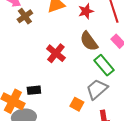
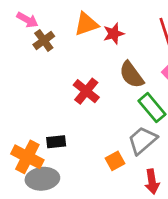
red star: (86, 11) -> (114, 34), moved
orange square: (77, 104) -> (115, 161), turned 32

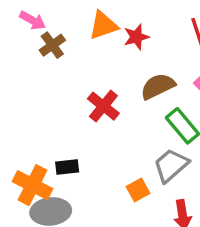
brown semicircle: (131, 75) -> (158, 86), turned 100

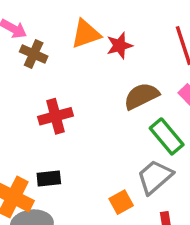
brown cross: (52, 45) -> (34, 54), turned -30
red cross: (103, 106) -> (56, 116), moved, turned 36

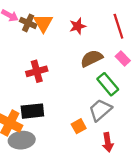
orange triangle: (86, 34) -> (43, 23), moved, turned -42
brown cross: (34, 54) -> (28, 23), moved
black rectangle: (49, 179) -> (32, 111), size x1.5

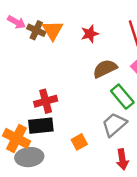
red cross: (37, 71) -> (46, 101), moved
orange square: (79, 126) -> (79, 142), moved

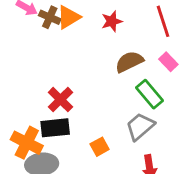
orange triangle: (53, 30) -> (69, 17), turned 30
red cross: (46, 101) -> (60, 100), turned -30

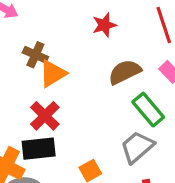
brown cross: (50, 17) -> (35, 55), moved
orange triangle: (69, 17) -> (53, 74), moved

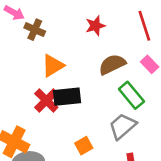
brown cross: (35, 55) -> (35, 30), moved
black rectangle: (39, 149) -> (67, 97), moved

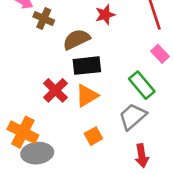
brown semicircle: (112, 64) -> (76, 39), moved
orange triangle: (53, 66) -> (87, 96), moved
black rectangle: (67, 97) -> (87, 66), moved

